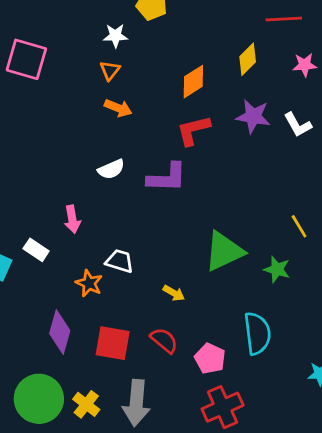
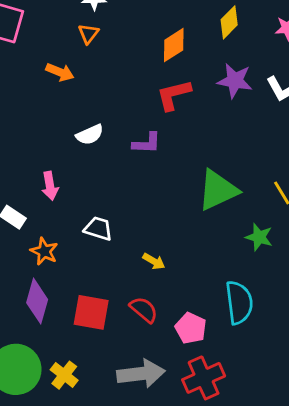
orange arrow: (118, 108) -> (60, 72), moved
purple L-shape: (167, 178) -> (147, 143), size x0.7
green triangle: (224, 251) -> (218, 190), moved
orange star: (89, 283) -> (44, 251), moved
gray arrow: (136, 403) -> (141, 374), moved, turned -102

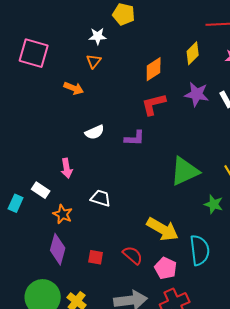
yellow arrow: (154, 261) -> (163, 229), moved, size x2.0
red square: (91, 312) -> (96, 257), size x0.6

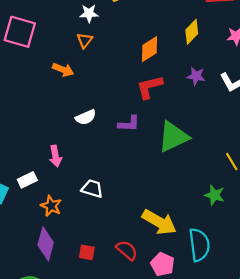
purple star: (197, 94) -> (196, 76), size x0.7
green triangle: (185, 171) -> (173, 137), moved
white rectangle: (41, 190) -> (27, 180), turned -60

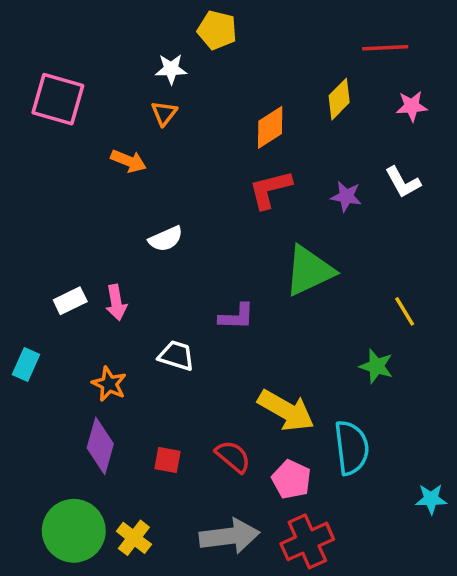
purple star: (196, 76) -> (346, 196), moved
purple L-shape: (129, 124) -> (237, 317), moved
white rectangle: (27, 180) -> (70, 301), moved

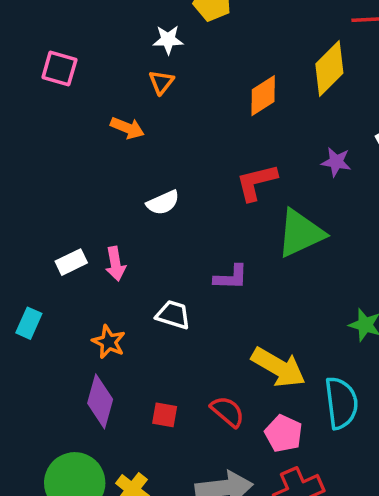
pink square: (58, 99) -> (59, 69), size x0.7
yellow diamond: (339, 99) -> (329, 69), size x1.4
red L-shape: (270, 189) -> (256, 182), moved

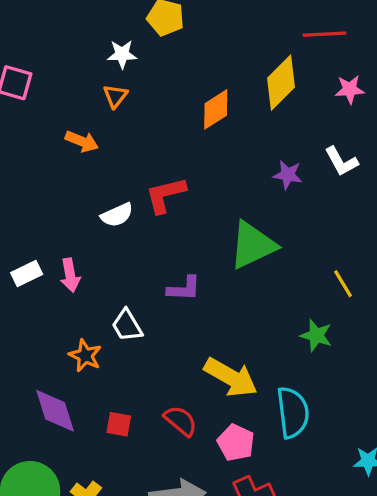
red L-shape: (256, 182) -> (166, 195), moved
white trapezoid: (173, 315) -> (127, 325), turned -138
orange star: (109, 342) -> (85, 356), moved
purple diamond: (100, 401) -> (55, 411), turned -33

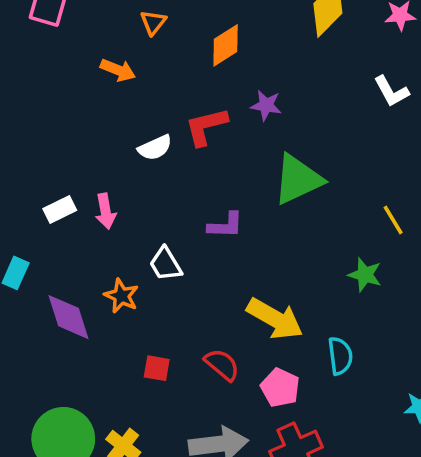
orange diamond: (216, 109) -> (226, 45), moved
purple star: (288, 175) -> (266, 105), moved
purple diamond: (55, 411) -> (69, 317), moved
cyan semicircle: (293, 412) -> (340, 356), size x0.7

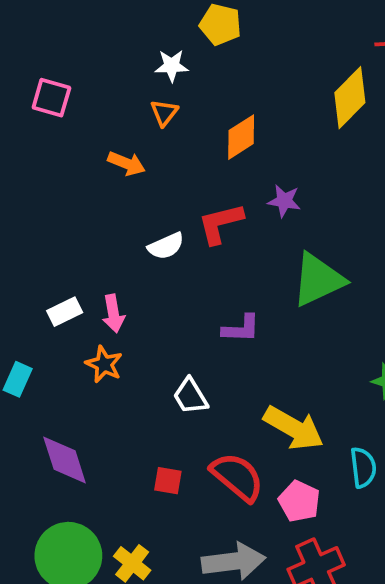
white trapezoid: (166, 264) -> (190, 396), moved
orange star: (121, 296) -> (104, 364), moved
purple diamond: (69, 317) -> (65, 460), moved
red semicircle: (222, 365) -> (237, 477), size x1.4

